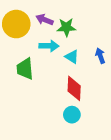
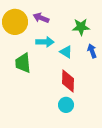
green star: (66, 27) -> (81, 27), moved

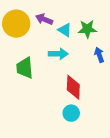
cyan arrow: (45, 42) -> (58, 54), moved
cyan triangle: (66, 52) -> (65, 30), moved

